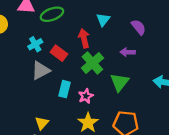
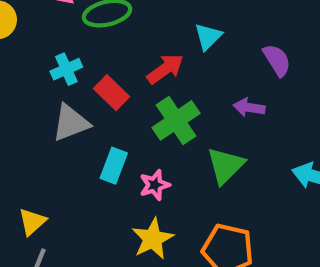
red arrow: (84, 38) -> (165, 69), turned 60
yellow triangle: (42, 123) -> (32, 222), moved

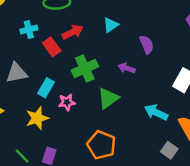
red arrow: (165, 69) -> (73, 32), moved
gray triangle: (71, 123) -> (17, 73), moved
yellow star: (153, 239) -> (37, 118), moved

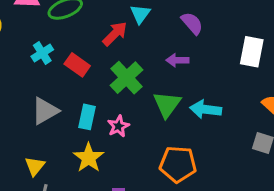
red arrow: (73, 32) -> (115, 34), moved
cyan arrow: (156, 112) -> (206, 109), moved

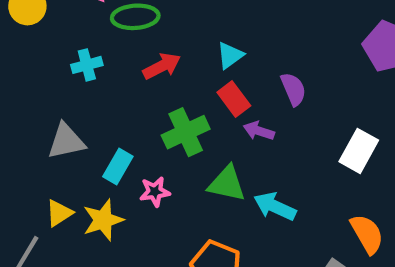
red arrow: (115, 34) -> (162, 66), moved
red rectangle: (77, 65) -> (234, 99), moved
green triangle: (167, 104) -> (227, 184), turned 48
yellow triangle: (35, 166) -> (59, 213), moved

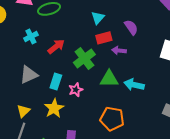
red arrow: (162, 66) -> (56, 47), moved
red rectangle: (234, 99) -> (104, 38), turned -56
yellow triangle: (59, 213) -> (23, 111), moved

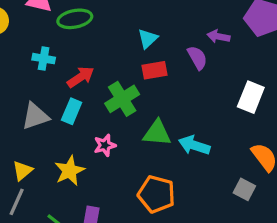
cyan cross: (31, 37) -> (44, 59), turned 32
purple arrow: (119, 51) -> (218, 36), moved
cyan rectangle: (56, 81) -> (72, 111), moved

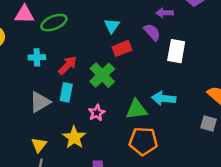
white rectangle: (251, 97) -> (176, 51), moved
green triangle: (157, 133) -> (136, 109), moved

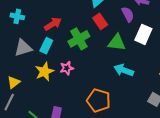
red rectangle: (122, 48) -> (100, 21), turned 63
cyan cross: (37, 57) -> (17, 16), moved
green triangle: (136, 109) -> (117, 43), moved
yellow star: (74, 137) -> (44, 72), moved

